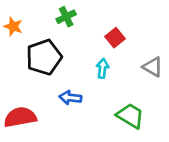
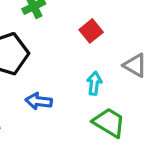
cyan arrow: (102, 68) -> (94, 83), moved

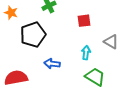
red square: (91, 31) -> (84, 21), turned 32

